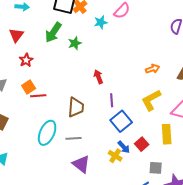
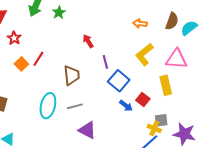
orange arrow: (153, 69) -> (140, 24), turned -144
red line: (38, 96) -> (38, 59), moved, turned -42
yellow cross: (115, 156) -> (154, 128), moved

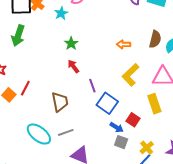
green star: (59, 13) -> (71, 43), moved
cyan ellipse: (48, 106) -> (39, 134), turned -60
gray square: (161, 120) -> (121, 142), moved, turned 32
yellow cross: (154, 128) -> (147, 148), turned 32

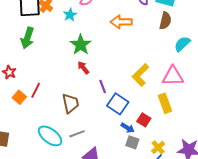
brown semicircle: (155, 39) -> (165, 21), moved
green star: (71, 43) -> (81, 45), size x1.5
orange arrow: (124, 44) -> (121, 22), moved, size x1.5

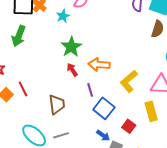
orange arrow: (121, 22) -> (99, 65), moved
red line: (36, 90) -> (23, 89), turned -56
blue arrow: (128, 128) -> (103, 135), moved

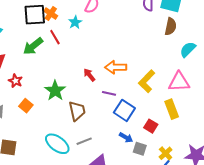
green arrow: (19, 36) -> (33, 46), turned 35
green star: (71, 47) -> (55, 91), moved
red line: (23, 89) -> (55, 37), moved
purple line: (90, 90) -> (109, 93), turned -56

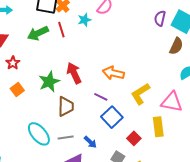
red arrow: (89, 75) -> (74, 73), moved, size x1.5
blue arrow: (126, 138) -> (90, 142), moved

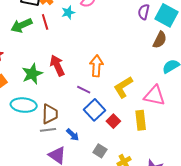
orange arrow: (113, 73) -> (96, 66), turned 80
brown trapezoid: (66, 106) -> (50, 114), moved
cyan ellipse: (39, 134) -> (24, 105), moved, turned -45
red square: (134, 138) -> (113, 121), moved

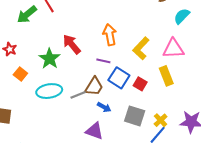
brown trapezoid: (50, 114) -> (94, 86), moved, turned 45
gray line: (48, 130) -> (78, 95), moved
gray square: (100, 151) -> (135, 116), size x1.5

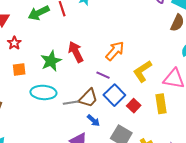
orange arrow: (110, 35) -> (115, 51), turned 40
orange square: (20, 74) -> (19, 70), turned 32

